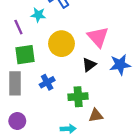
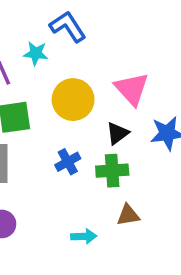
blue cross: (47, 82) -> (68, 162), moved
green cross: (78, 97) -> (112, 171), moved

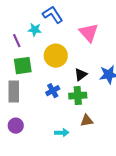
pink triangle: (132, 89) -> (89, 33), moved

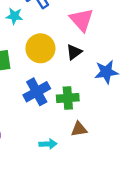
black triangle: (81, 75) -> (74, 52), moved
blue cross: (53, 91) -> (37, 92), size x1.5

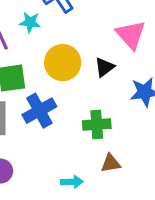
pink triangle: (81, 20) -> (131, 35), moved
blue cross: (37, 92) -> (39, 111), moved

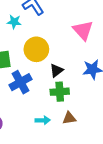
black triangle: (104, 67) -> (56, 70), moved
cyan arrow: (72, 182) -> (43, 120), moved

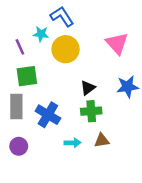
yellow circle: (36, 49) -> (66, 49), moved
blue cross: (21, 82) -> (48, 115), moved, turned -30

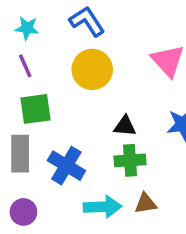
cyan star: (41, 34) -> (27, 28), moved
black triangle: (88, 88) -> (125, 126), turned 42
cyan arrow: (73, 143) -> (103, 207), size x1.5

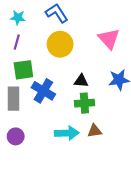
purple line: (25, 66) -> (17, 42), turned 40
blue cross: (66, 166) -> (43, 91), moved

